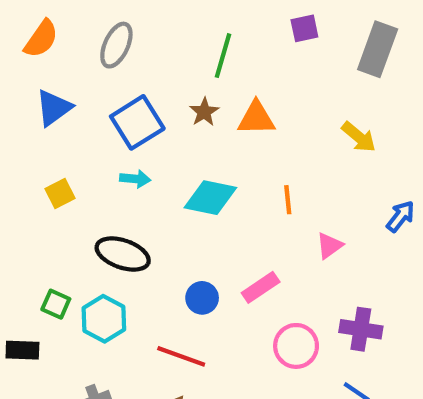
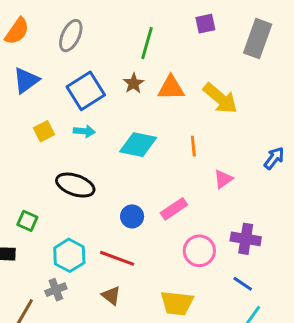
yellow arrow: (359, 137) -> (220, 98), moved, size x1.4
yellow square: (60, 193) -> (44, 131), moved
cyan hexagon: (104, 319) -> (69, 255), moved

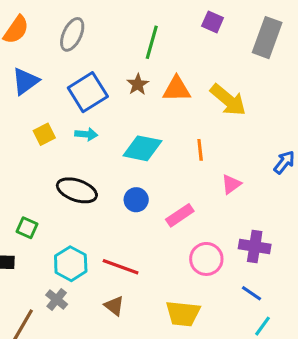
purple square: (205, 24) -> (213, 22), turned 36
blue circle: (132, 216) -> (136, 200), moved
gray cross: (56, 290) -> (57, 300), turned -30

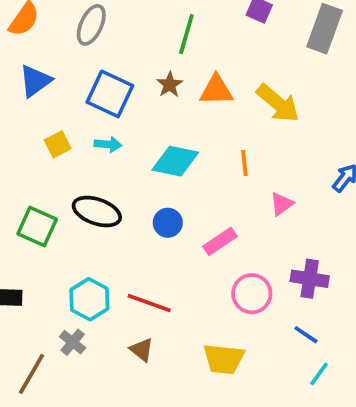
blue square: (88, 92) -> (110, 94), turned -33
green square: (27, 228) -> (37, 226), moved, size x1.5

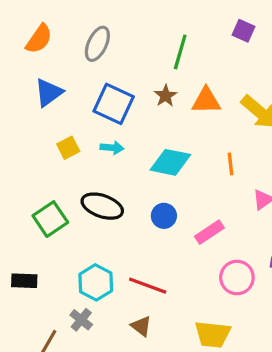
green square: (37, 226) -> (50, 219), turned 32

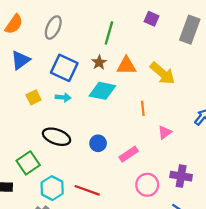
cyan diamond: (170, 162) -> (102, 91), moved
green square: (50, 219) -> (28, 163), moved

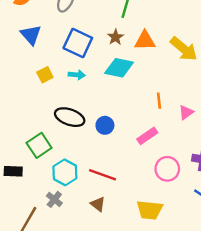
blue triangle: (20, 60) -> (31, 35), turned -35
orange line: (143, 108) -> (159, 101), moved
blue circle: (98, 143) -> (105, 125), moved

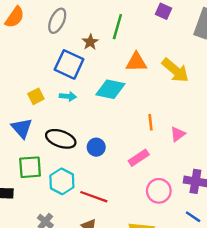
blue triangle: (31, 35) -> (22, 128), moved
brown star: (115, 37) -> (90, 42), moved
green square: (39, 145) -> (30, 167), turned 30
cyan hexagon: (65, 172) -> (62, 181), moved

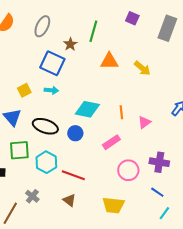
yellow arrow: (175, 70) -> (142, 68), size x0.7
cyan diamond: (110, 89) -> (87, 109), moved

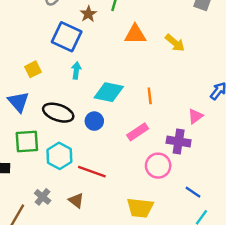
cyan arrow: (51, 90) -> (76, 70), moved, turned -88
pink triangle: (144, 122) -> (195, 116), moved
purple cross: (159, 162) -> (179, 142), moved
brown triangle: (69, 200) -> (76, 200), moved

